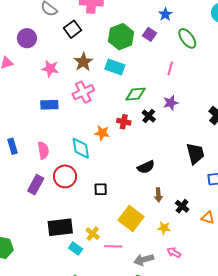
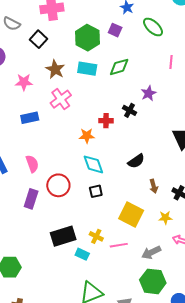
pink line: (170, 68) -> (171, 62), moved
green diamond: (136, 94) -> (119, 67), moved
cyan diamond: (81, 148) -> (93, 164), moved

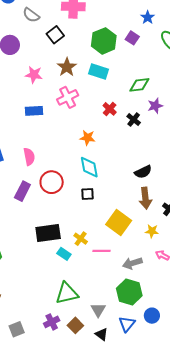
green diamond: (119, 67) -> (139, 85), moved
red cross: (106, 121) -> (110, 109), moved, turned 32
black semicircle: (136, 161) -> (143, 172), moved
brown arrow: (154, 186) -> (145, 198), size x1.5

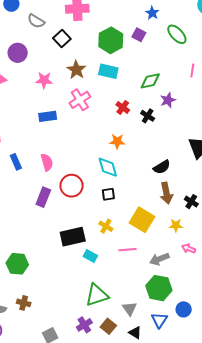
orange star: (87, 138) -> (117, 141), moved
yellow cross: (81, 239) -> (106, 226), moved

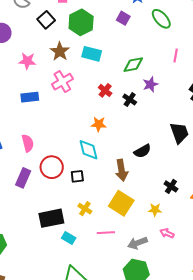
green hexagon: (111, 40) -> (81, 22), moved
brown arrow: (166, 193) -> (122, 170), moved
black square: (108, 194) -> (77, 176), moved

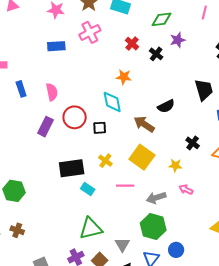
brown arrow: (122, 170) -> (144, 124), turned 130

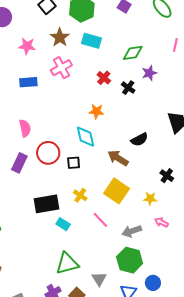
pink line: (125, 186) -> (100, 220), turned 48

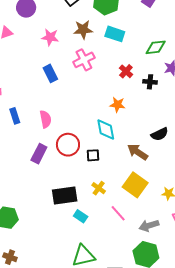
brown star: (60, 37) -> (83, 30), turned 30
blue rectangle: (28, 82) -> (50, 73), turned 66
black cross: (128, 88) -> (150, 82), turned -32

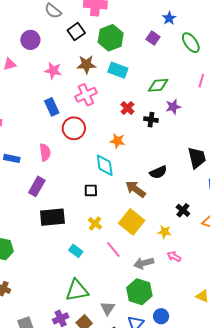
blue rectangle: (15, 116) -> (12, 158), moved, turned -63
red circle: (68, 145) -> (74, 128), moved
black rectangle: (65, 196) -> (52, 217), moved

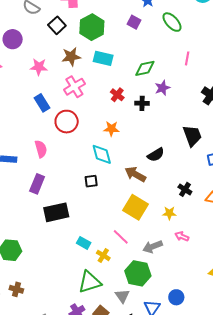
yellow cross: (95, 223) -> (103, 255), moved
green hexagon: (139, 292) -> (138, 273), moved

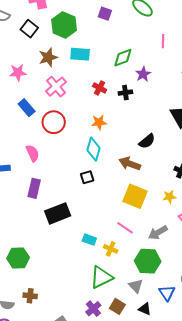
cyan diamond: (102, 154) -> (94, 149), turned 40

